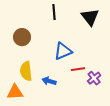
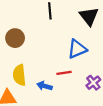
blue triangle: (63, 51) -> (77, 49), moved
red line: (78, 69) -> (64, 73), moved

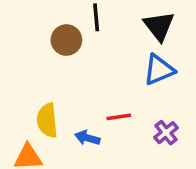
brown circle: (15, 38) -> (66, 40), moved
blue triangle: (77, 49) -> (159, 70), moved

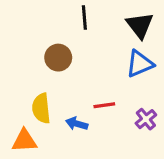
brown circle: (66, 40) -> (58, 58), moved

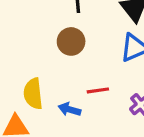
brown circle: (58, 58) -> (71, 41), moved

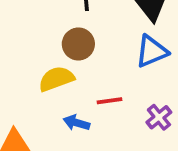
yellow semicircle: (33, 94) -> (56, 79), moved, turned 76

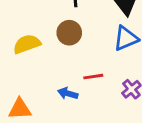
yellow semicircle: (56, 79) -> (27, 44), moved

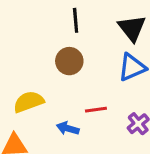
yellow semicircle: (27, 44) -> (29, 102), moved

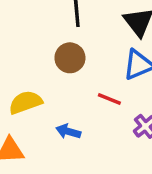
red line: (96, 110) -> (109, 99), moved, turned 30

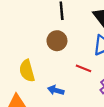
yellow semicircle: (25, 102) -> (27, 71), turned -85

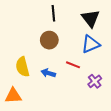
blue arrow: (56, 90) -> (48, 73), moved

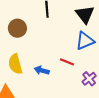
brown circle: (49, 40) -> (17, 28), moved

